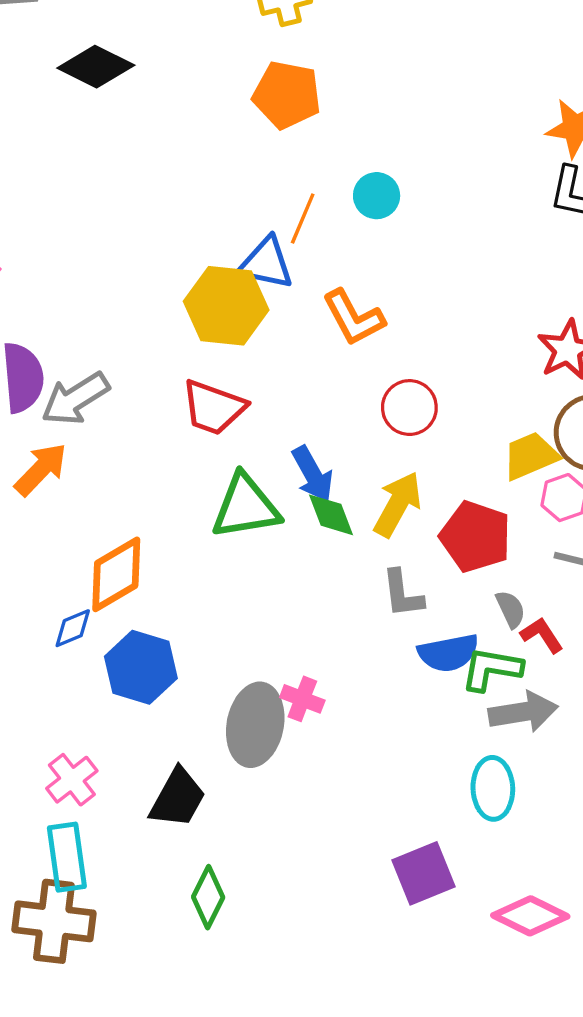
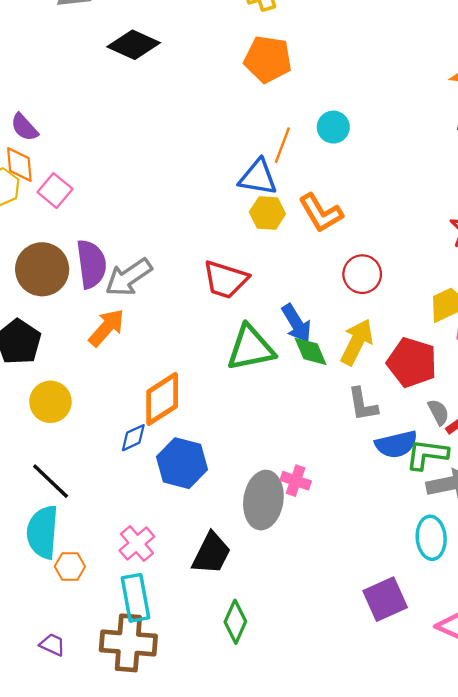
yellow hexagon: (226, 306) -> (267, 213), moved, size x0.6

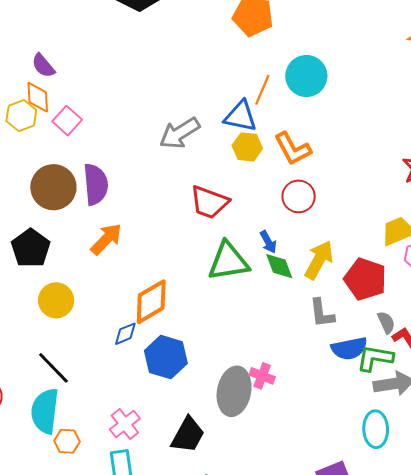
cyan circle: (333, 127) -> (306, 76), size x1.5
red circle: (362, 274) -> (299, 196), moved
gray arrow: (129, 277) -> (180, 133), moved
blue arrow: (296, 323) -> (268, 242), size x0.7

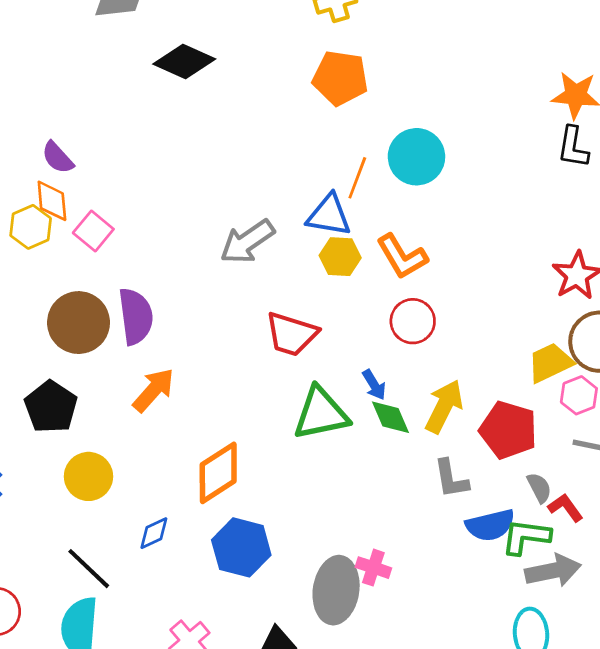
blue diamond: (125, 334) -> (154, 533), moved

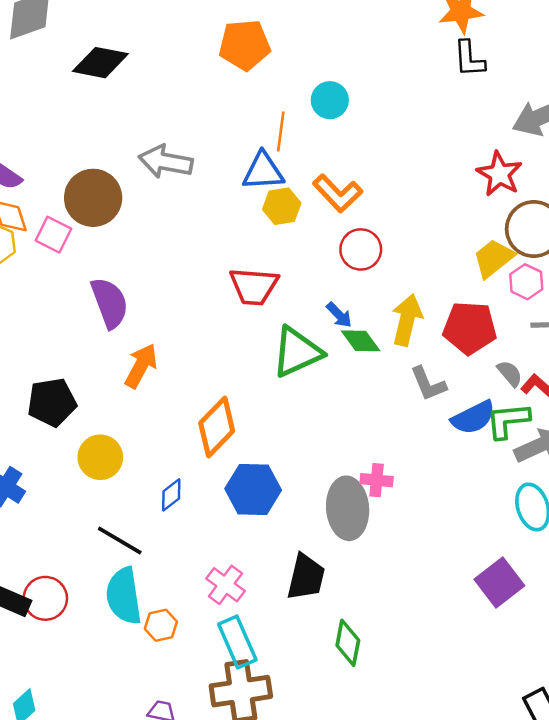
cyan circle: (416, 157) -> (330, 100), size x0.7
gray arrow: (247, 242) -> (166, 162), moved, turned 58
brown circle: (79, 323) -> (93, 198), moved
black pentagon: (51, 407) -> (52, 402), turned -30

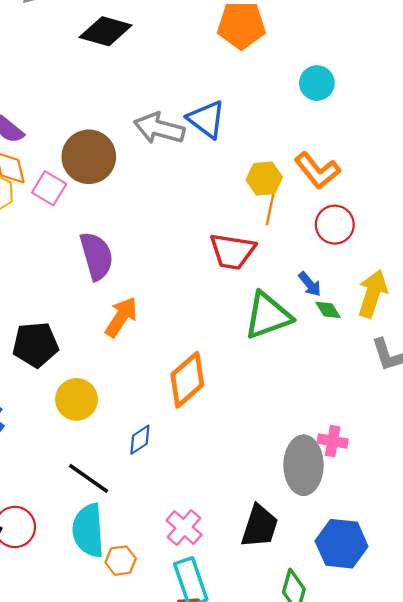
orange line: (281, 132) -> (271, 207), moved
blue triangle: (263, 171) -> (206, 119), moved, turned 36
green diamond: (361, 341) -> (328, 310), size x0.7
blue hexagon: (253, 489) -> (342, 544), moved

